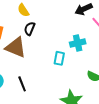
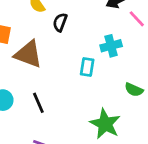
black semicircle: (30, 29) -> (60, 22), moved

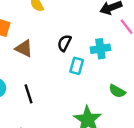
black semicircle: (60, 22) -> (64, 43), moved
brown triangle: (28, 54) -> (24, 49), size x0.7

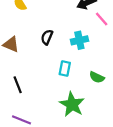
cyan rectangle: (77, 66) -> (65, 69), moved

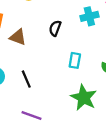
cyan cross: (79, 40) -> (89, 16), moved

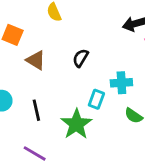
cyan cross: (89, 16) -> (121, 83), moved
green star: (84, 98) -> (76, 124), moved

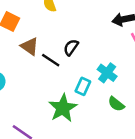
cyan cross: (121, 83) -> (107, 73), turned 36
black line: (36, 110) -> (51, 60), moved, turned -48

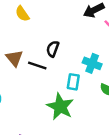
brown triangle: (30, 46) -> (14, 58), turned 30

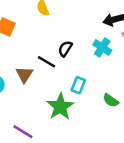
brown triangle: (14, 58) -> (24, 75), moved
cyan cross: (92, 63) -> (102, 47), moved

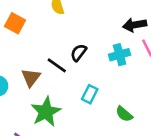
cyan cross: (102, 47) -> (120, 55), turned 36
green star: (60, 107) -> (46, 112), moved

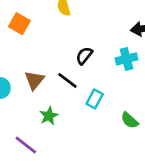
black line: (57, 65) -> (67, 80), moved
green star: (46, 112) -> (49, 116), size x0.6

